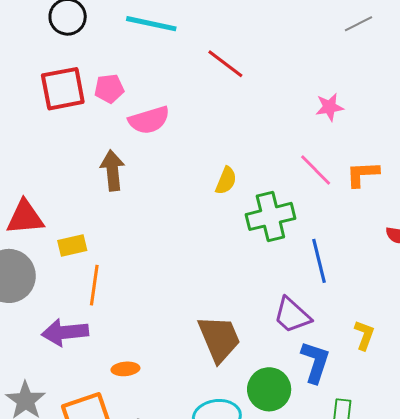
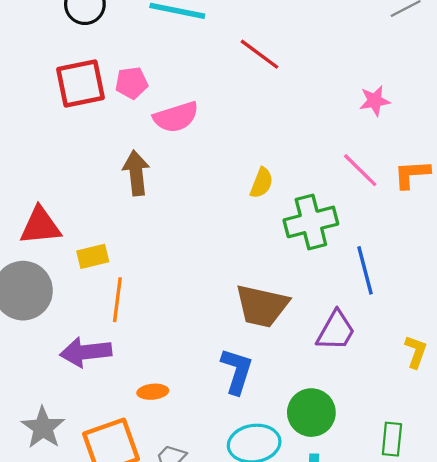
purple trapezoid: (292, 315) -> (336, 331), turned -102
brown trapezoid: (219, 339) -> (262, 306), moved, turned 126
blue L-shape: (315, 362) -> (237, 371), moved

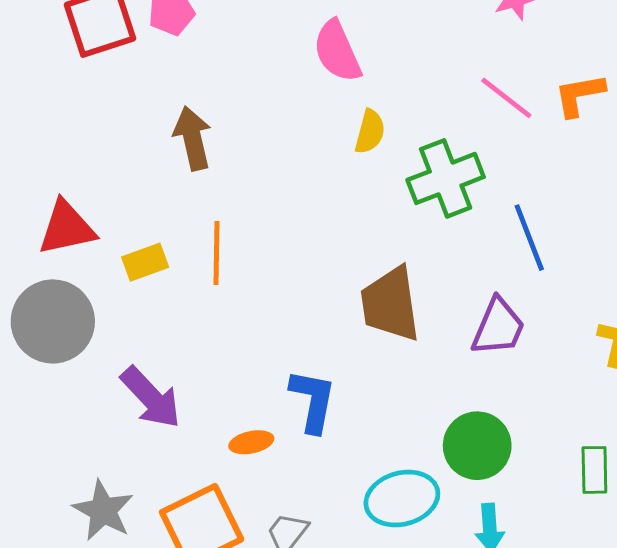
pink semicircle: (176, 117) -> (337, 51), moved, turned 90
orange line: (117, 300) -> (217, 253), moved
brown trapezoid: (262, 306) -> (390, 304), turned 76
purple arrow: (86, 352) -> (151, 397), turned -120
blue L-shape: (237, 371) -> (313, 401), moved

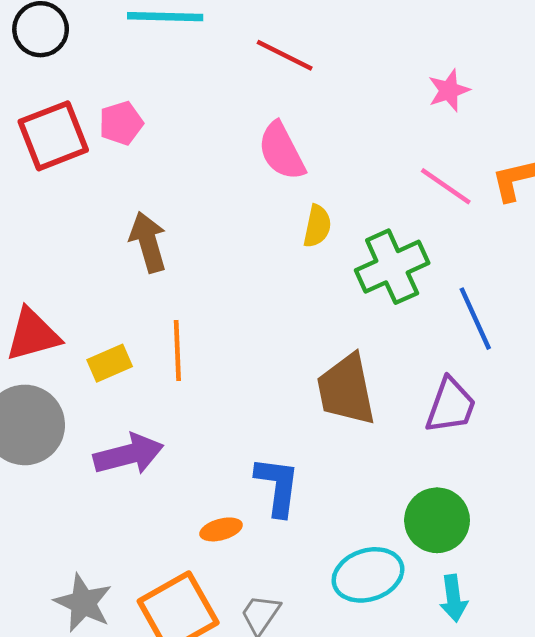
purple arrow: (151, 397) -> (129, 454), moved, turned -58

